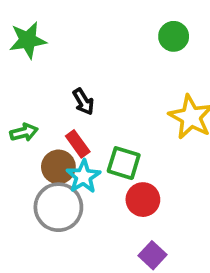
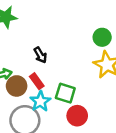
green circle: (174, 36) -> (102, 37), moved
brown circle: (58, 167) -> (17, 86), moved

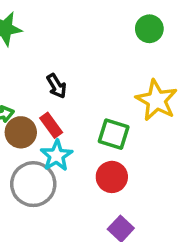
green circle: (102, 37) -> (149, 29), moved
green square: (65, 93) -> (114, 134), moved

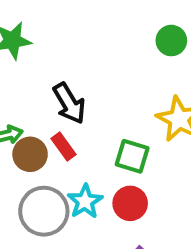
black arrow: (56, 86) -> (69, 103), size x1.5
cyan star: (56, 156) -> (85, 201), moved

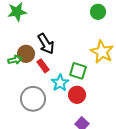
brown circle: (30, 154) -> (26, 54), moved
cyan star: (85, 201) -> (60, 83), moved

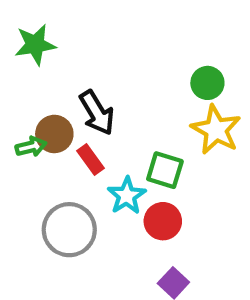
green circle: (98, 12) -> (207, 83), moved

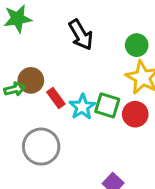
black arrow: (97, 113) -> (81, 35), moved
cyan star: (127, 196) -> (82, 107), moved
red circle: (163, 221) -> (135, 114), moved

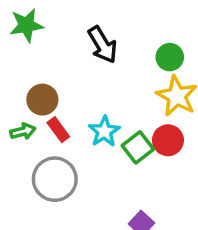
green arrow: (15, 89) -> (23, 131), moved
red rectangle: (56, 98) -> (58, 130), moved
green square: (107, 105) -> (138, 147), moved, turned 35

